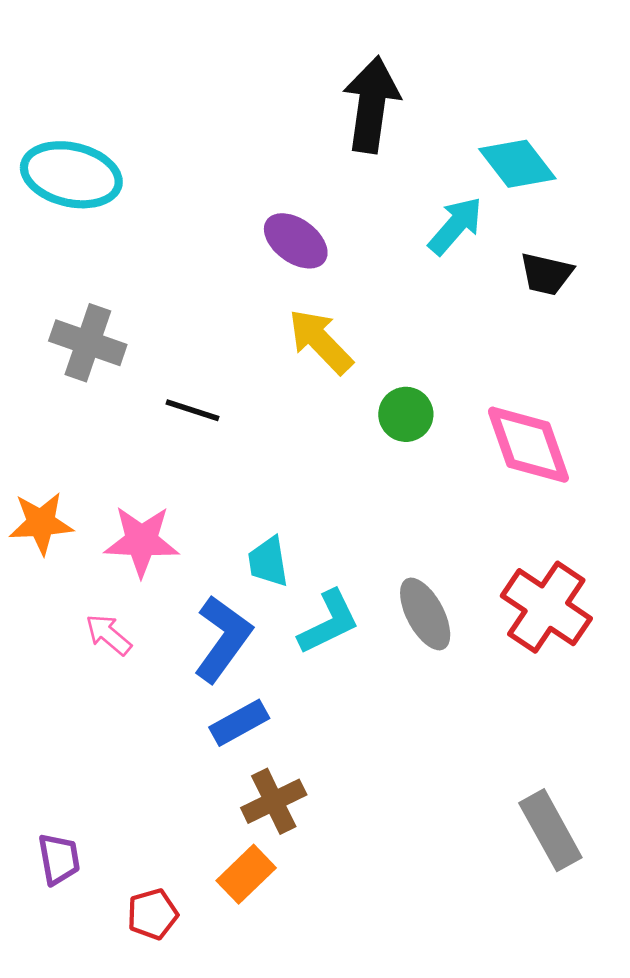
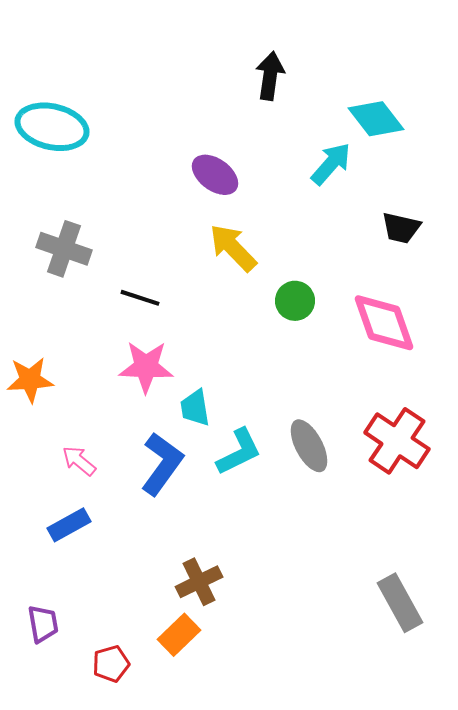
black arrow: (371, 105) -> (270, 76), size x0.7
black trapezoid: (546, 274) -> (401, 228), moved
pink star: (142, 541) -> (146, 367), moved
blue rectangle: (239, 723) -> (69, 525), moved

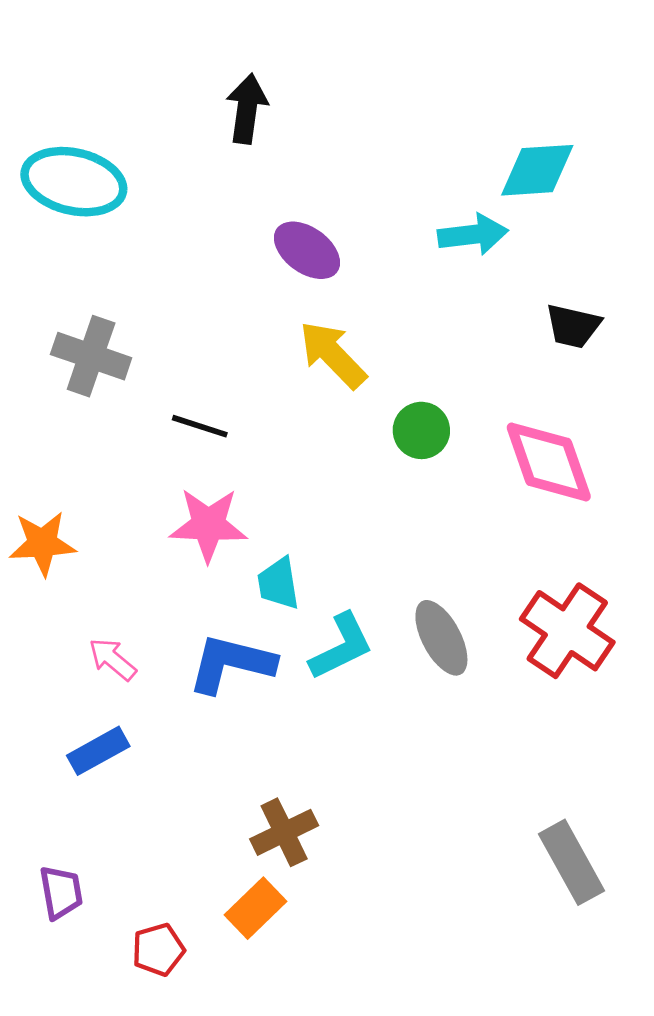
black arrow: (270, 76) -> (247, 109), moved
cyan diamond: (376, 119) -> (537, 170), turned -56
cyan arrow: (331, 164) -> (473, 235), turned 42
blue L-shape: (162, 464) -> (231, 664), turned -112

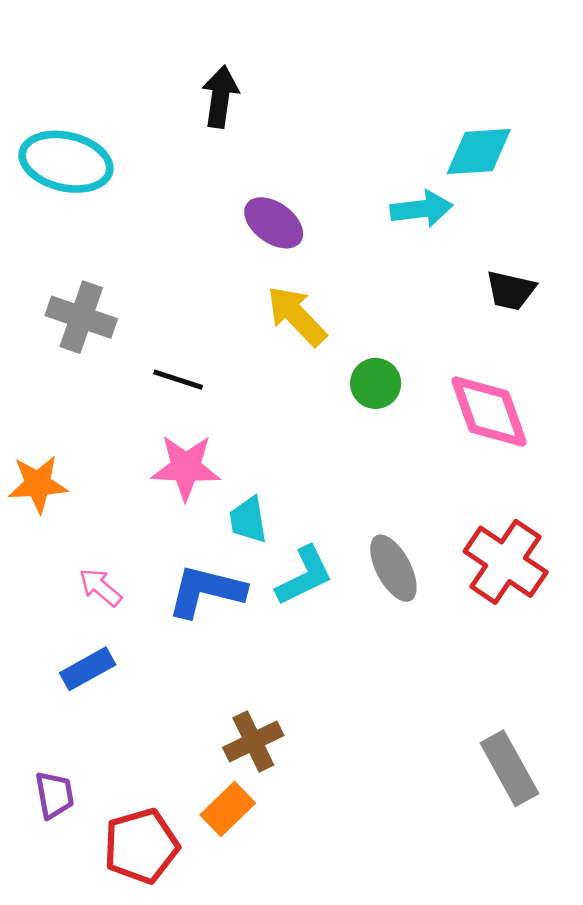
red pentagon: (158, 950) -> (141, 846), size x1.6

